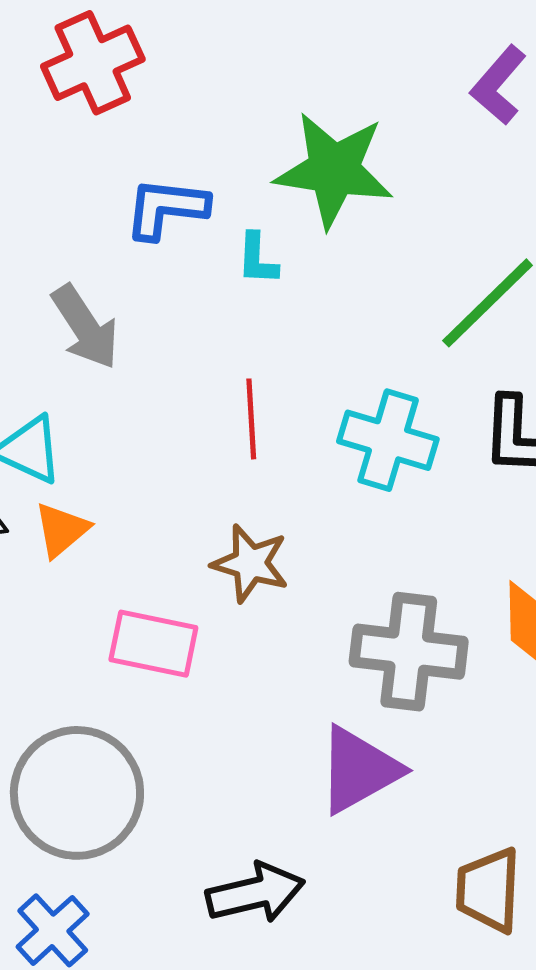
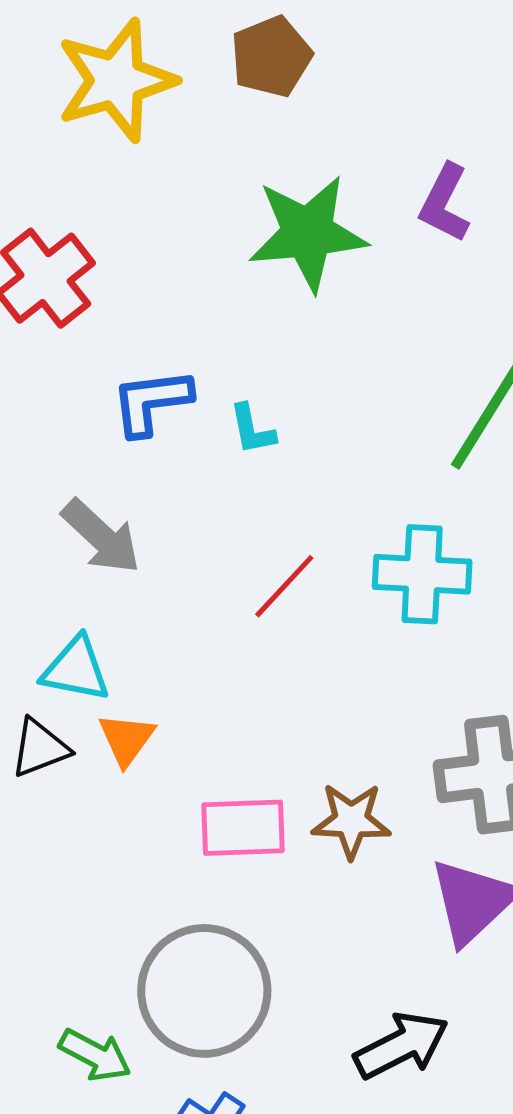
green star: (334, 170) -> (308, 233), moved
red line: (251, 419) -> (284, 586), turned 60
brown star: (250, 563) -> (351, 821), moved

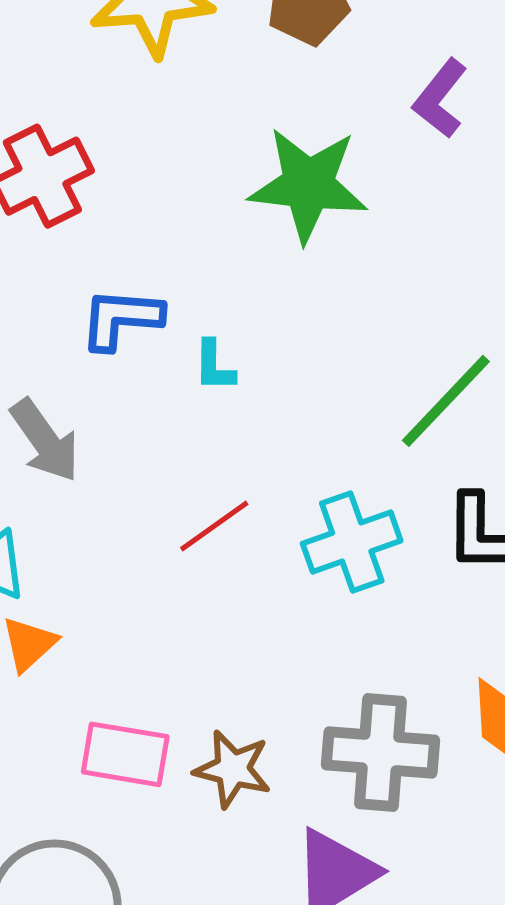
purple L-shape: (445, 203) -> (440, 98), moved
cyan cross: (422, 574) -> (352, 542), turned -34

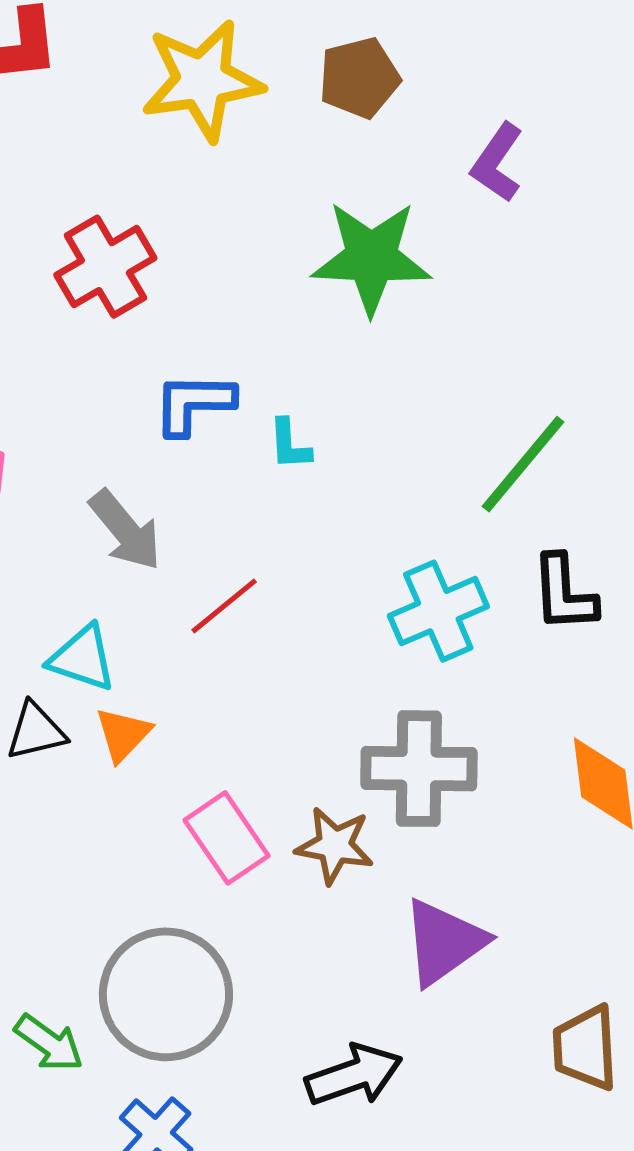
red line: (214, 526) -> (224, 606), moved
gray cross: (381, 752) -> (419, 769), moved
pink rectangle: (125, 754) -> (226, 838), turned 50

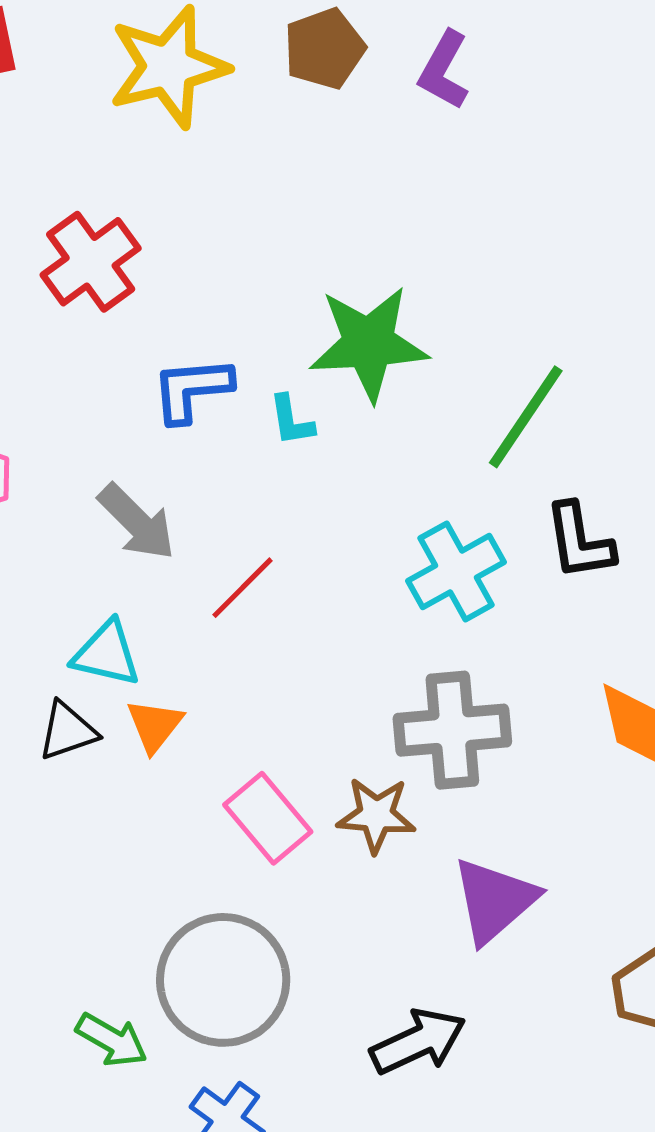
purple L-shape: (497, 163) -> (444, 70), moved
green star: (371, 258) -> (369, 343), moved

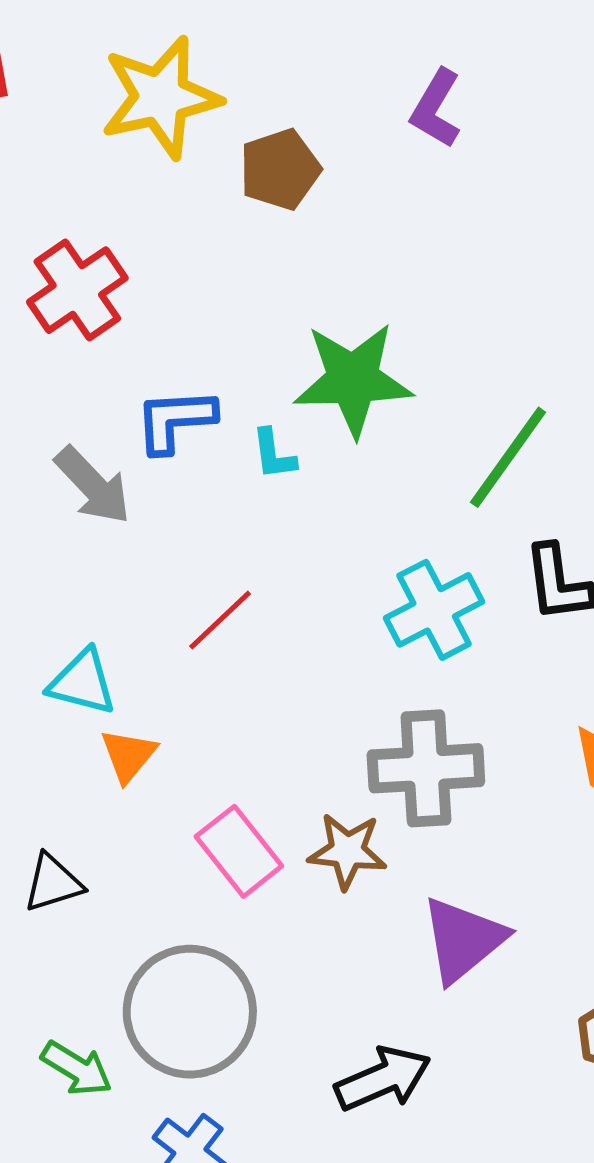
brown pentagon: (324, 49) -> (280, 169), moved
gray arrow: (137, 522) -> (93, 485), moved
black triangle: (68, 731) -> (53, 883), moved

